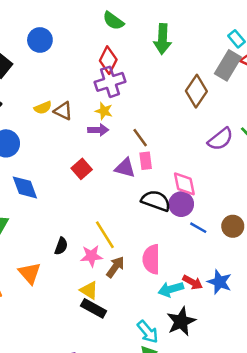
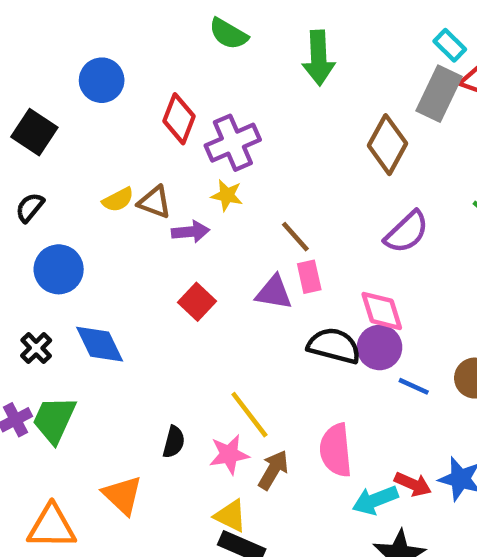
red diamond: (108, 60) -> (179, 119), moved
purple arrow: (98, 130) -> (190, 232), moved
purple semicircle: (220, 139) -> (407, 232), moved

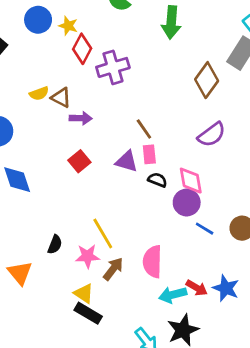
yellow star: (227, 195) -> (68, 26), moved
black semicircle: (334, 346) -> (157, 180), moved, size x0.6

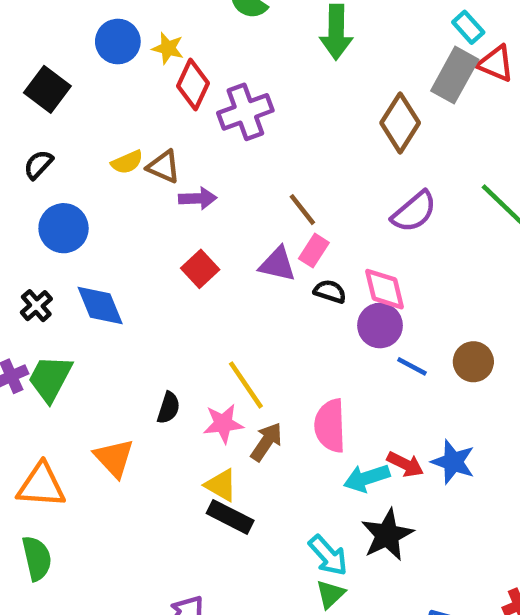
pink rectangle: (149, 154) -> (314, 251), turned 42

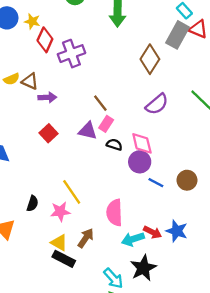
brown arrow: (266, 442) -> (86, 238), moved

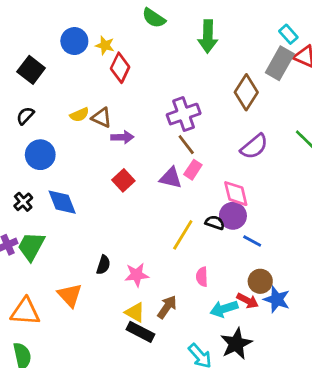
purple cross: (71, 54) -> (184, 114), moved
black semicircle: (114, 145) -> (215, 223), moved
brown circle: (187, 180) -> (260, 281), moved
yellow line: (72, 192) -> (183, 235), moved, turned 65
pink semicircle: (114, 213) -> (202, 277), size x0.6

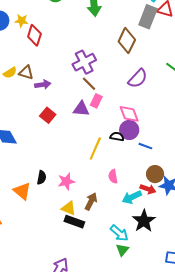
orange triangle: (70, 295) -> (22, 191), moved

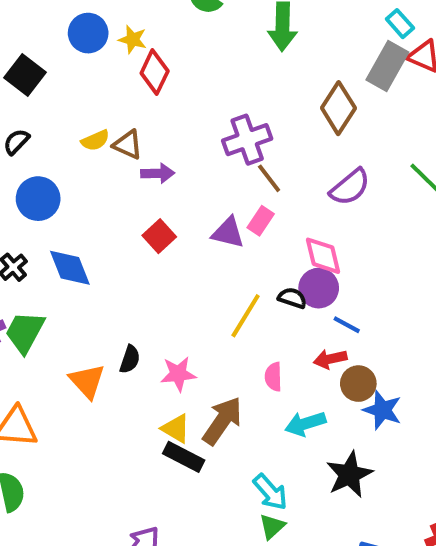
brown line: (89, 84) -> (269, 178), moved
red arrow: (148, 189) -> (330, 359), moved, turned 140
brown arrow: (91, 201) -> (222, 421), size x1.4
black star: (144, 221) -> (349, 475), moved

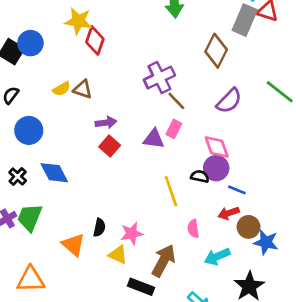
blue circle: (88, 33) -> (30, 43), moved
yellow star: (133, 40) -> (78, 21), size x1.5
purple arrow: (158, 173) -> (106, 123), moved
yellow line: (246, 316) -> (171, 191), turned -44
yellow triangle: (176, 429) -> (118, 255), moved

